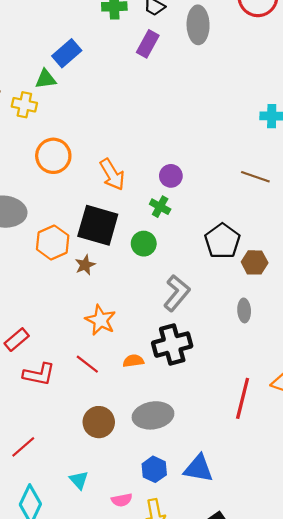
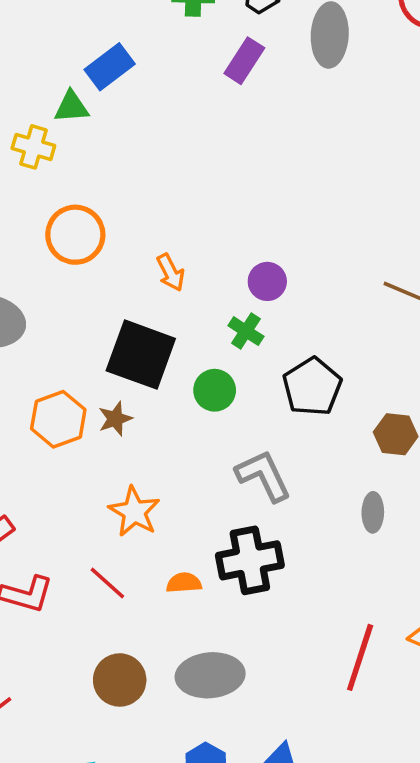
orange arrow: (112, 174) -> (171, 272), size x0.7
black pentagon: (222, 241) -> (312, 387), moved
orange hexagon: (53, 242) -> (58, 419), moved
gray L-shape: (177, 293) -> (263, 476), turned -69

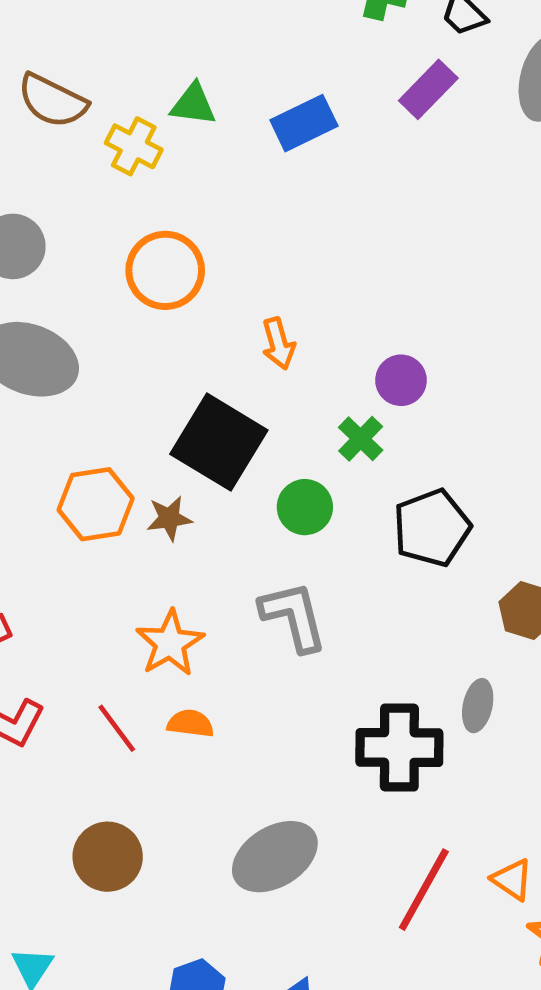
blue rectangle: (110, 67) -> (304, 123), moved
gray L-shape: (263, 476) -> (293, 616), moved
black cross: (250, 560) -> (399, 747), moved
orange semicircle: (184, 583) -> (190, 723), moved
gray ellipse: (210, 675) -> (275, 857), moved, turned -38

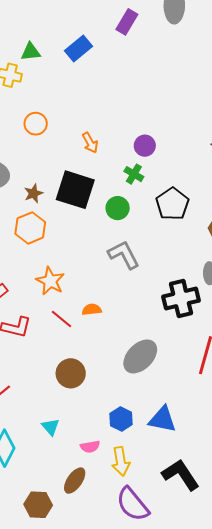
orange circle: (165, 270) -> (36, 124), size x0.7
brown star: (169, 518) -> (33, 193), moved
orange star: (170, 643) -> (50, 281), moved

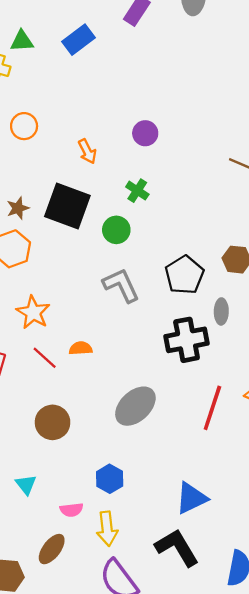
purple circle: (145, 146) -> (145, 133), moved
black pentagon: (172, 204) -> (184, 275), moved
blue triangle: (162, 419) -> (191, 498), moved, turned -40

